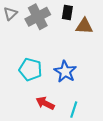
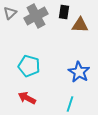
blue star: (65, 72) -> (79, 72), moved
red arrow: (45, 103) -> (27, 98), moved

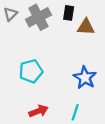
cyan pentagon: (29, 66) -> (31, 71), turned -30
red arrow: (27, 98) -> (38, 111), moved, turned 132

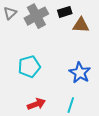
black rectangle: (69, 13) -> (65, 12), turned 64

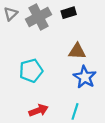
brown triangle: (81, 25) -> (77, 51), moved

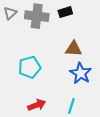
gray cross: (39, 17) -> (37, 16), turned 35

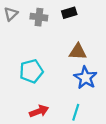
gray cross: (37, 16) -> (39, 17), size x0.7

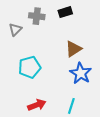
gray triangle: (11, 14) -> (15, 29), moved
brown triangle: (78, 52) -> (73, 49), turned -36

